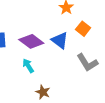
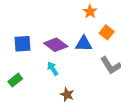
blue triangle: (60, 40) -> (84, 44), turned -36

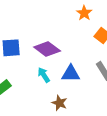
blue triangle: (84, 44) -> (71, 74), moved

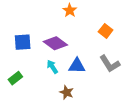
orange star: (84, 13) -> (70, 10), moved

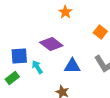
blue square: (23, 42) -> (19, 56), moved
cyan arrow: (52, 67) -> (37, 67), moved

